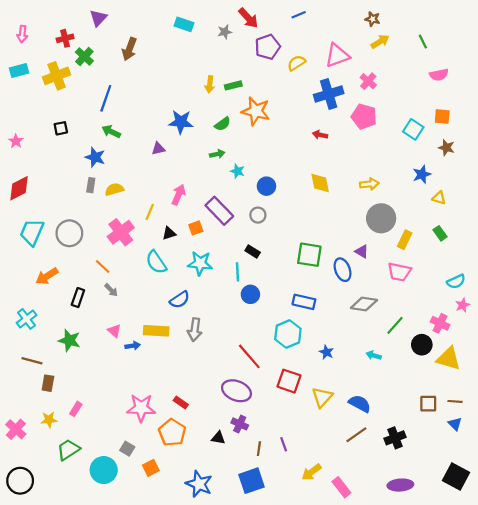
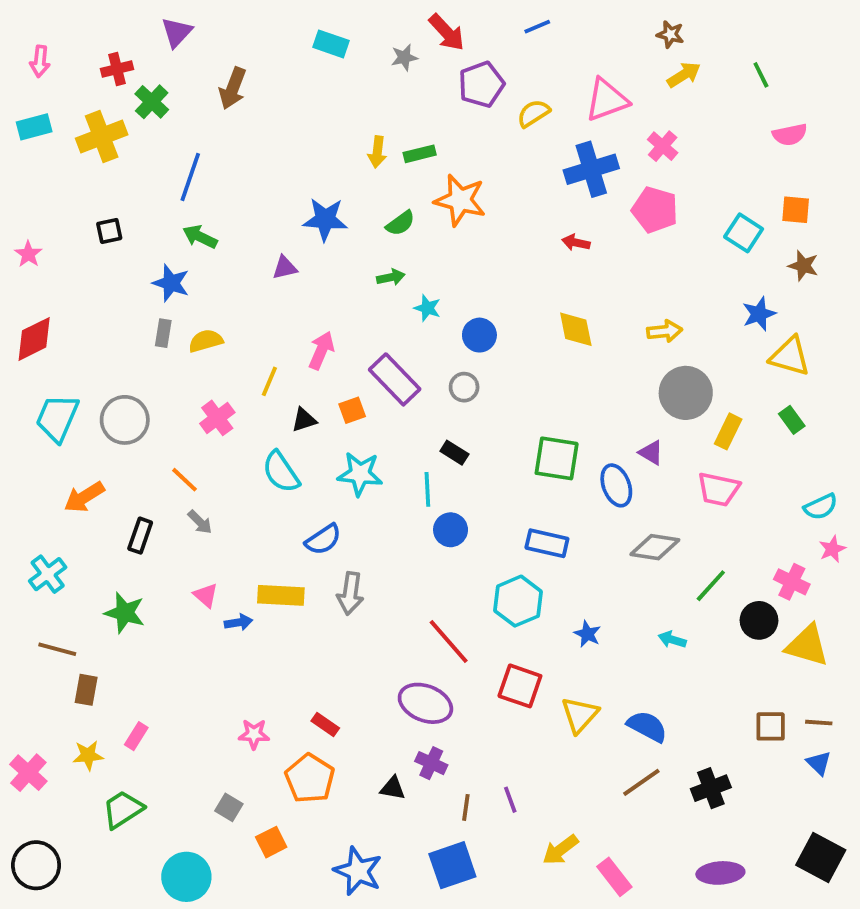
yellow triangle: (439, 198) -> (790, 356), size x1.6
pink cross: (121, 232) -> (217, 418), size x0.7
pink star: (141, 408) -> (254, 734), size x0.6
cyan circle: (104, 470) -> (186, 877), moved

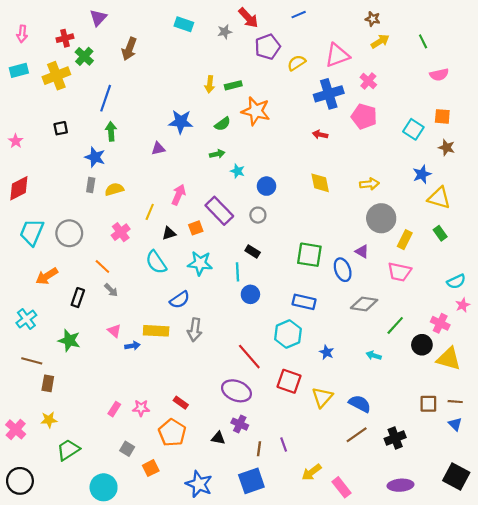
green arrow: (200, 237) -> (111, 131), turned 60
pink rectangle: (136, 736) -> (114, 409), moved

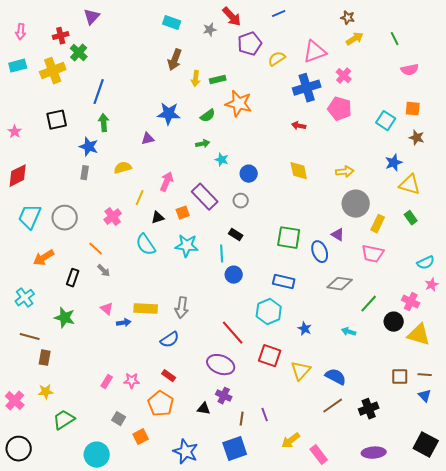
brown arrow: (129, 49) -> (175, 60), moved
black square: (61, 128) -> (57, 120), size x1.5
yellow semicircle: (114, 189) -> (123, 168), moved
blue semicircle: (180, 300) -> (170, 340), moved

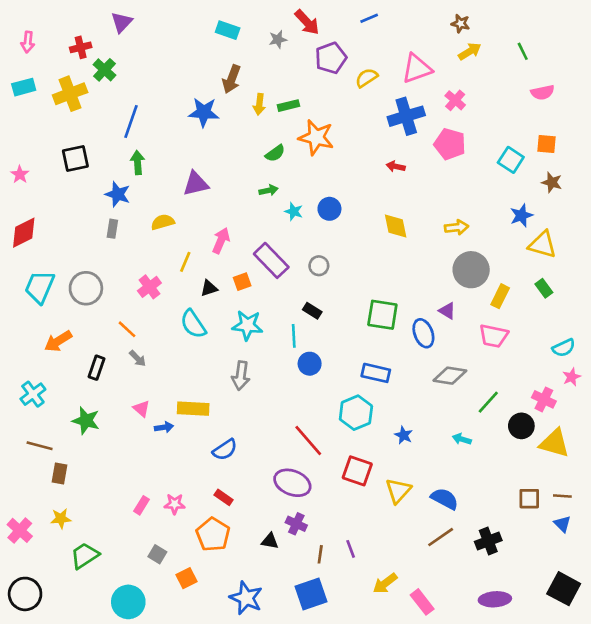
blue star: (169, 114) -> (204, 112), moved
purple triangle: (148, 139) -> (196, 184), size x1.5
blue circle: (249, 174) -> (329, 209), moved
gray arrow: (182, 308) -> (241, 376), moved

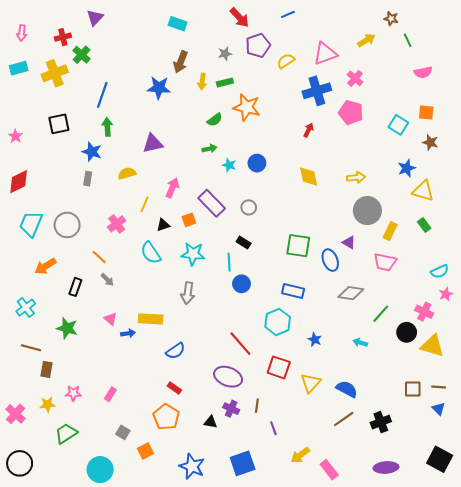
brown star: (460, 24) -> (391, 19), moved
gray star: (278, 39) -> (225, 54), moved
red arrow: (396, 166) -> (309, 130), turned 104
pink star: (175, 504) -> (73, 393), moved
brown line: (320, 554) -> (257, 406), moved

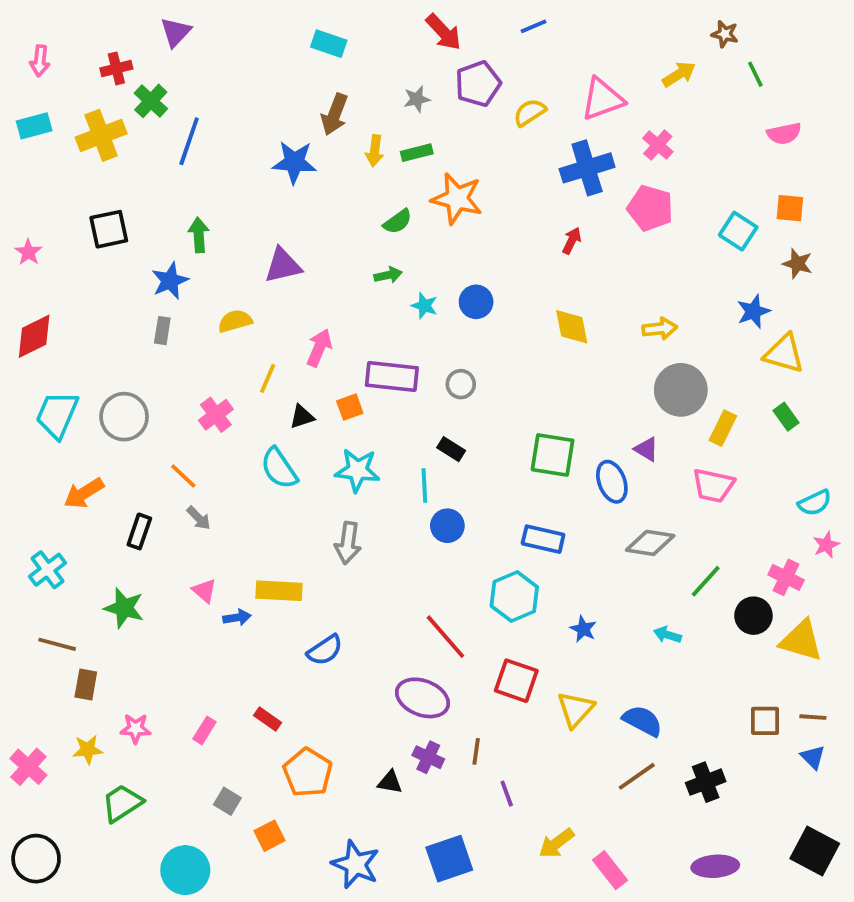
blue line: (102, 95) -> (189, 141), moved
blue star: (92, 152) -> (170, 281), turned 30
purple rectangle: (212, 203) -> (392, 376), turned -40
red rectangle: (174, 388) -> (268, 719), moved

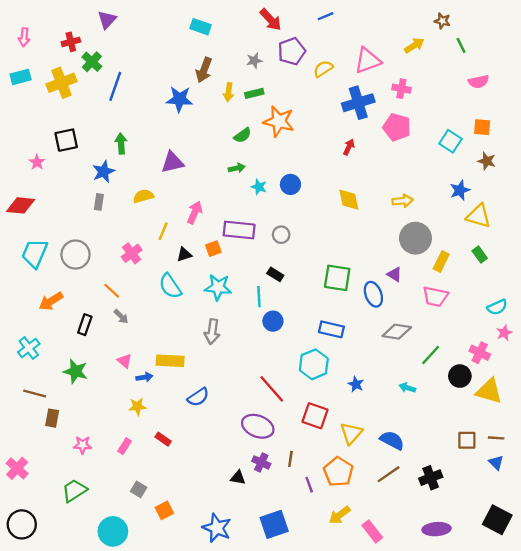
pink cross: (658, 145) -> (401, 89), turned -30
pink star: (28, 252) -> (37, 162), moved
red diamond: (34, 336) -> (21, 205), turned 32
yellow star: (88, 750) -> (137, 406), moved
orange pentagon: (308, 773) -> (338, 472), moved

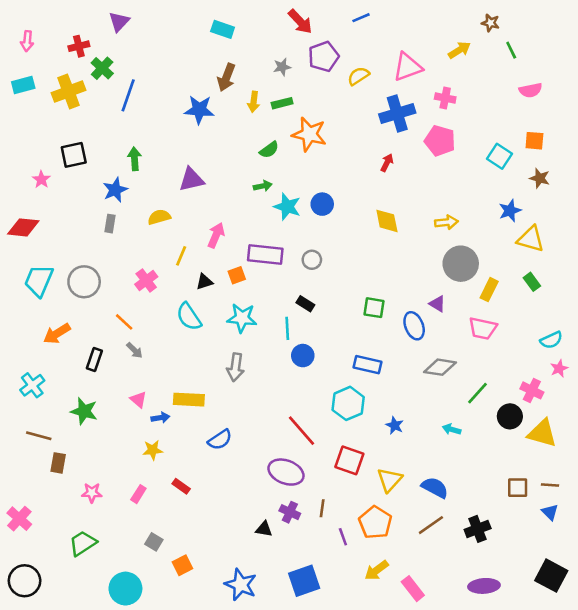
cyan star: (259, 187) -> (287, 207), size x1.5
green square: (337, 278) -> (374, 308), size x0.7

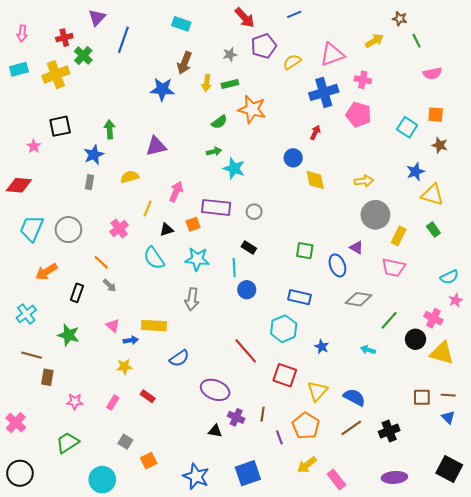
blue line: (128, 95) -> (123, 40), moved
blue circle: (322, 204) -> (293, 158), moved
purple ellipse: (286, 472) -> (215, 390), moved

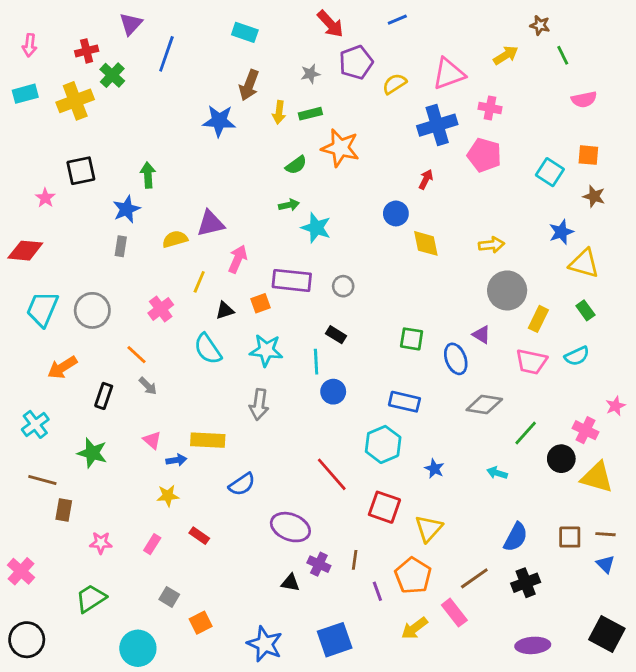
purple triangle: (156, 146) -> (211, 223), moved
cyan semicircle: (449, 277) -> (577, 356), moved
blue semicircle: (354, 397) -> (516, 537), moved, turned 90
pink rectangle: (336, 480) -> (454, 613), moved

